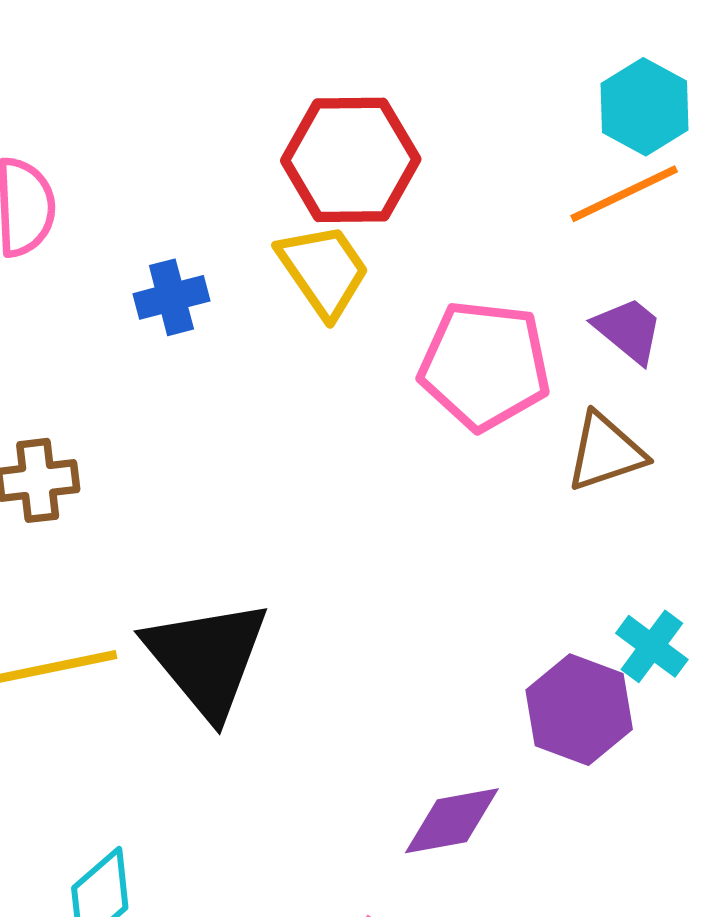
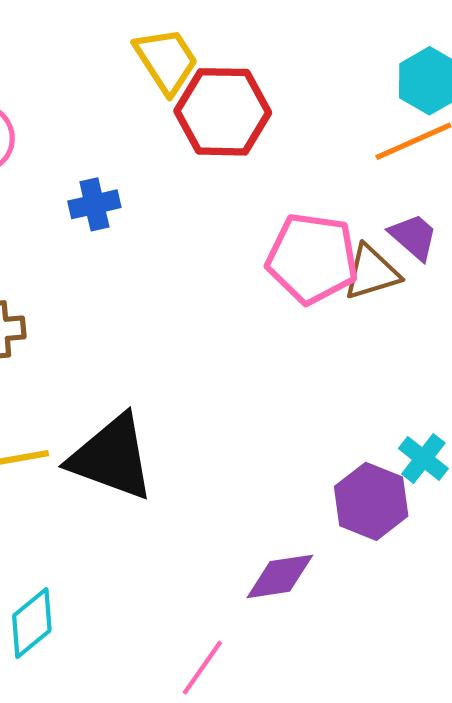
yellow trapezoid: (324, 270) -> (166, 61), moved
brown triangle: (605, 452) -> (371, 272), moved
black triangle: (207, 658) -> (112, 458), turned -32

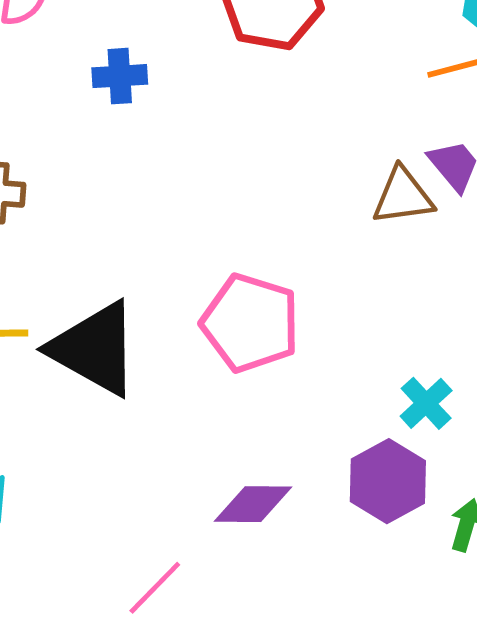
pink pentagon: (312, 258) -> (250, 323), moved
purple hexagon: (371, 501) -> (388, 481), moved

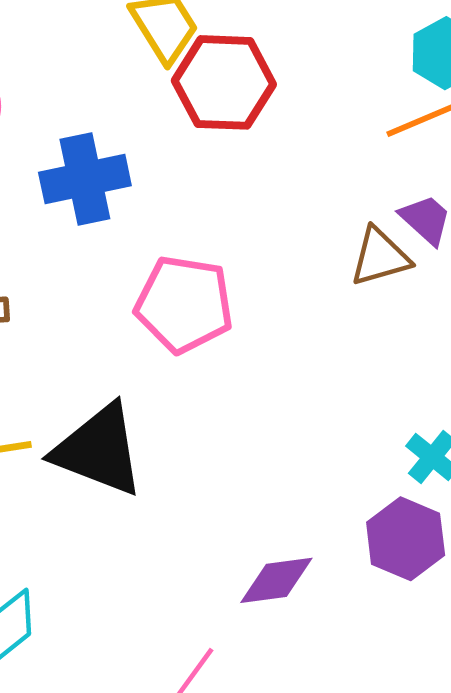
blue cross: (120, 76) -> (85, 179), size x1.6
pink pentagon: (250, 323) -> (184, 304), moved

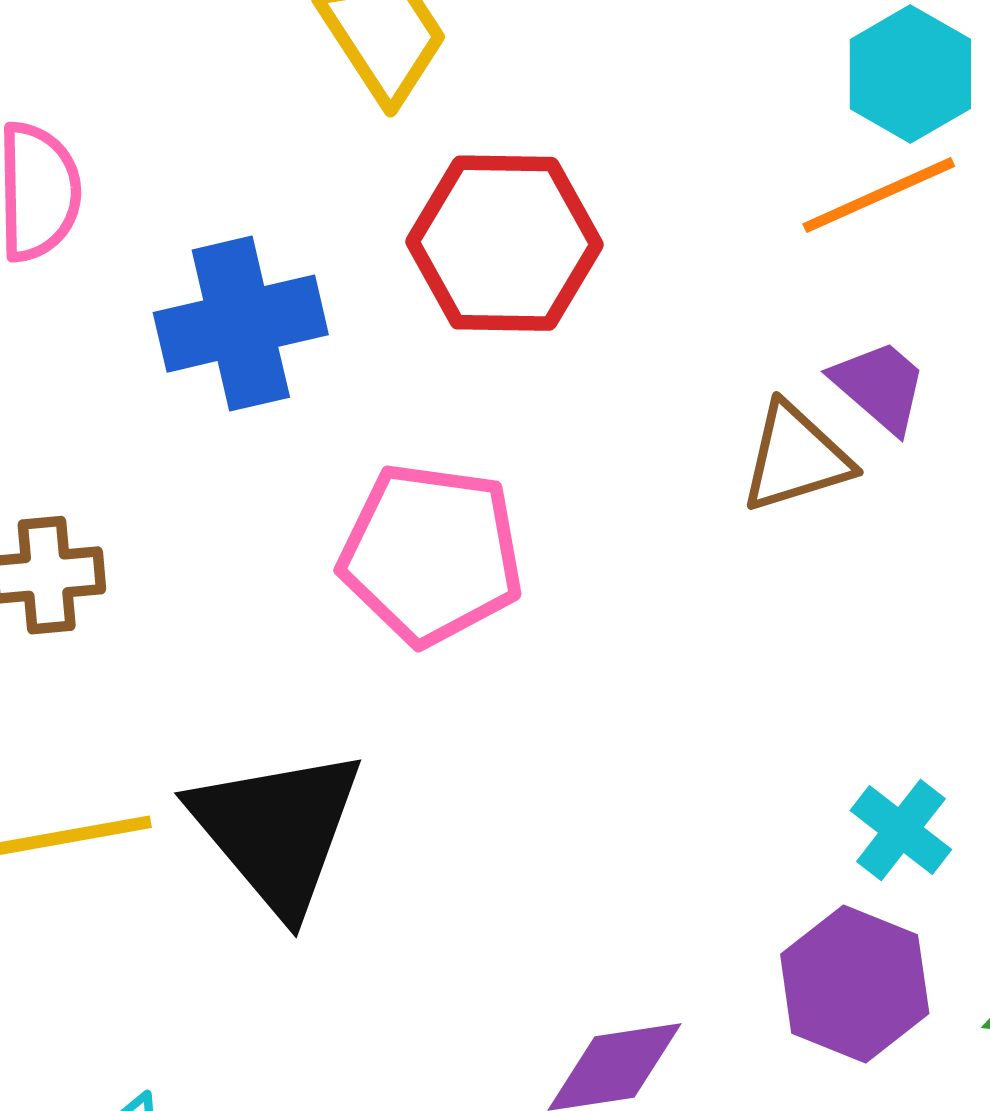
red hexagon: (224, 82) -> (504, 243), moved
black triangle: (99, 450) -> (277, 830), turned 30

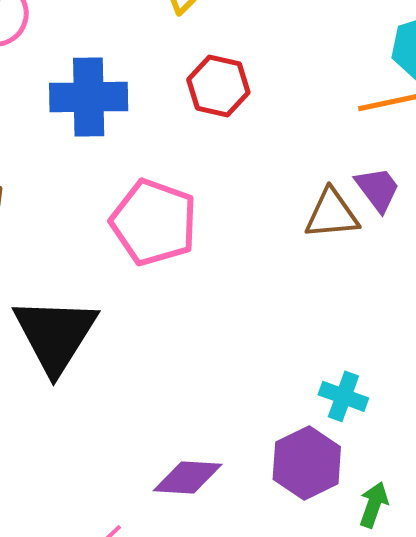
red hexagon: (504, 243) -> (218, 86), size x0.7
cyan cross: (901, 830) -> (343, 396), turned -30

